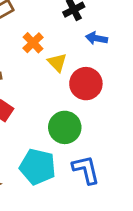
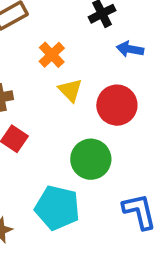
yellow triangle: (57, 62) -> (70, 90), moved
blue L-shape: (86, 170) -> (139, 211), moved

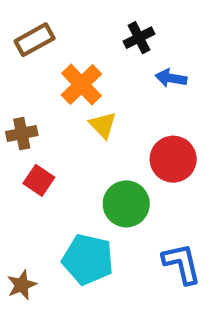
orange cross: (52, 55) -> (81, 85), size x1.4
red circle: (117, 105) -> (173, 159), moved

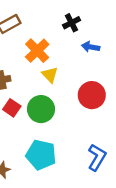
green circle: (126, 204) -> (41, 109), moved
blue L-shape: (182, 264) -> (97, 157), turned 44

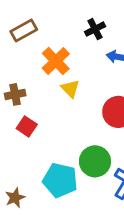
green circle: (41, 109) -> (95, 161), moved

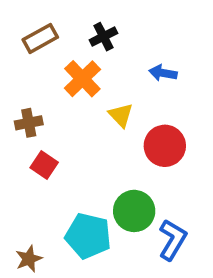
black cross: (95, 29) -> (103, 37), moved
yellow triangle: (70, 89) -> (121, 115), moved

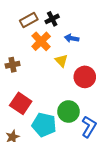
brown rectangle: (40, 38) -> (29, 20), moved
blue arrow: (163, 73) -> (72, 38), moved
red square: (44, 165) -> (21, 103), moved, size x1.5

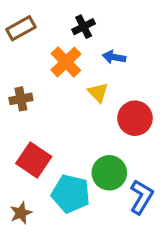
brown rectangle: (29, 20) -> (21, 28), moved

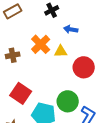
orange cross: (66, 62) -> (41, 44), moved
yellow triangle: (98, 92) -> (61, 51), turned -48

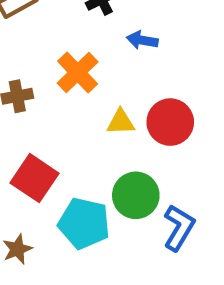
yellow triangle: (61, 51) -> (121, 122), moved

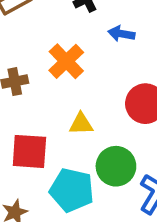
yellow triangle: (121, 122) -> (81, 124), moved
red square: (35, 178) -> (29, 151), turned -30

